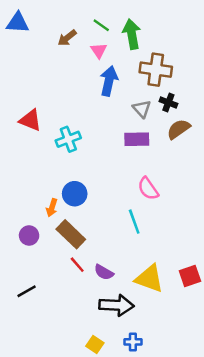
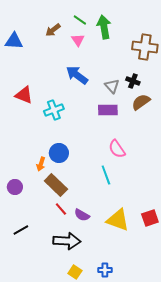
blue triangle: (18, 23) -> (14, 41), moved
brown cross: (156, 70) -> (145, 47), moved
blue arrow: (109, 81) -> (77, 75), moved, turned -65
purple circle: (29, 236) -> (15, 187), moved
black arrow: (116, 305) -> (67, 241), moved

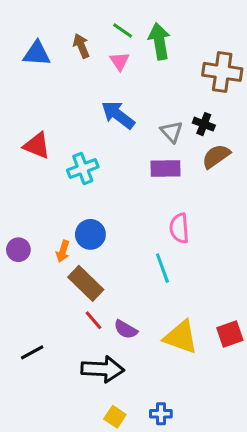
brown arrow: (53, 30) -> (81, 46), turned 105
blue triangle: (14, 41) -> (37, 54), moved
pink semicircle: (117, 149) -> (179, 228), turned 30
purple circle: (15, 187) -> (18, 250), moved

